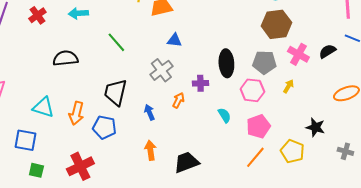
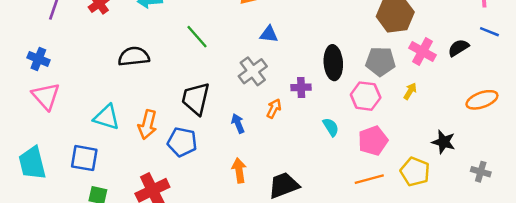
orange line: (255, 157) -> (369, 179), turned 35

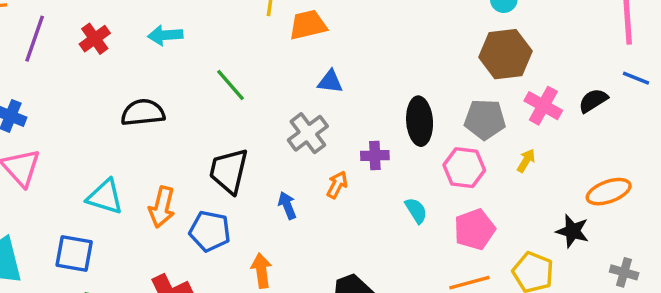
orange ellipse: (482, 100) -> (609, 192), moved
orange arrow: (239, 170) -> (261, 271), moved

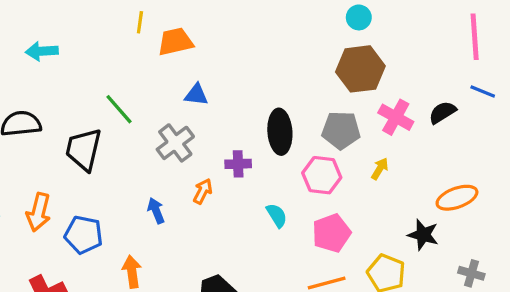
green line: (231, 85) -> (119, 109), moved
black trapezoid: (229, 171) -> (84, 149), moved

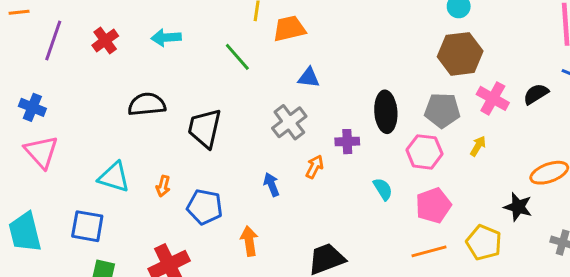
green line: (119, 109) -> (237, 57), moved
orange arrow: (39, 212) -> (163, 186), size x0.6

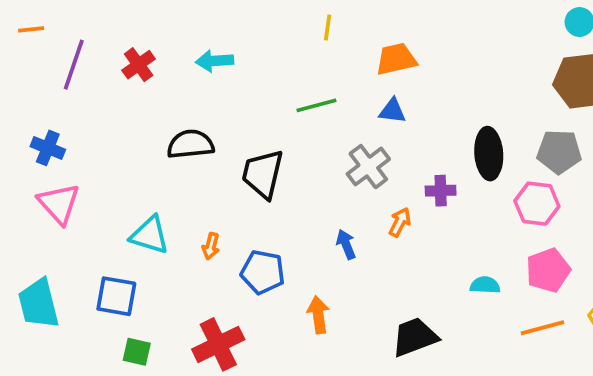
orange trapezoid: (289, 29) -> (396, 59), moved
green line: (237, 57) -> (316, 105), moved, turned -64
cyan semicircle: (383, 189) -> (485, 285), moved, turned -55

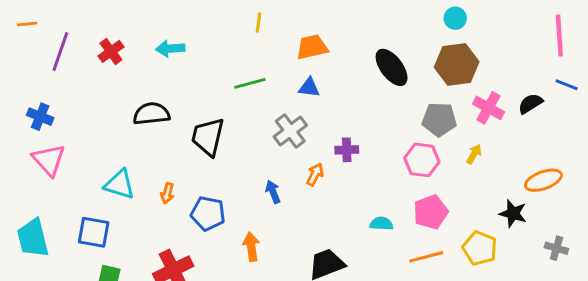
black ellipse: (489, 154) -> (392, 67), moved, turned -33

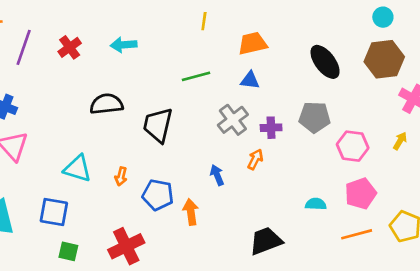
gray pentagon: (439, 119) -> (314, 117), moved
purple cross: (347, 150) -> (271, 128), moved
orange arrow: (251, 247) -> (191, 212), moved

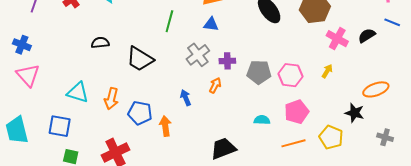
green line: (196, 76) -> (169, 21), turned -60
black semicircle: (107, 104) -> (100, 43), size x0.7
gray pentagon: (314, 117) -> (259, 72), moved
black trapezoid: (158, 125) -> (140, 59), turned -72
orange arrow: (121, 176) -> (111, 99), size x1.5

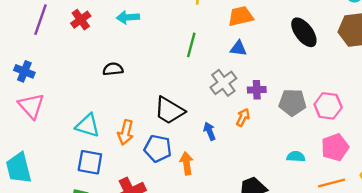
black trapezoid: (140, 59) -> (169, 110), moved
blue square: (60, 126) -> (90, 162), moved

